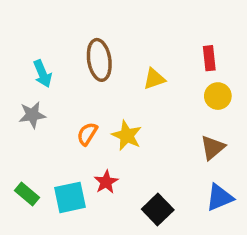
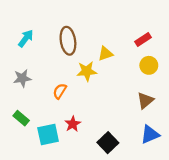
red rectangle: (209, 58) -> (143, 40), turned 63
cyan arrow: (43, 74) -> (26, 38), moved, turned -120
yellow star: (127, 136) -> (87, 71), moved, turned -30
green rectangle: (27, 194) -> (21, 118), moved

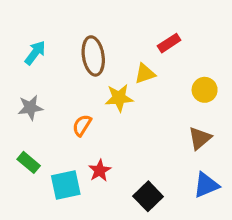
red rectangle: (143, 40) -> (169, 43), moved

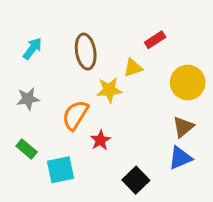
yellow circle: (205, 90) -> (188, 83), size x1.5
orange semicircle: (82, 125) -> (75, 115), size x1.5
red star: (100, 171) -> (100, 140), moved
blue triangle: (206, 185) -> (180, 158), moved

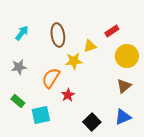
red rectangle: (155, 40) -> (112, 31), moved
blue triangle: (180, 158) -> (123, 117), moved

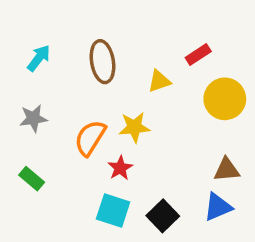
yellow star: (74, 61) -> (134, 127), moved
brown triangle: (124, 86) -> (227, 170), moved, turned 35
cyan square: (41, 115) -> (113, 211), moved, turned 30

